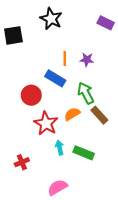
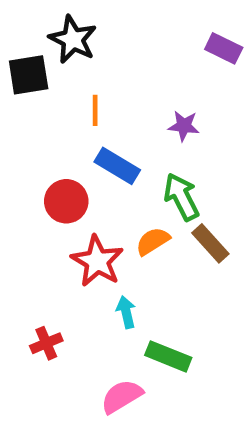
black star: (51, 19) -> (73, 39), moved
orange line: (65, 59) -> (95, 110), moved
green rectangle: (84, 153) -> (168, 356), moved

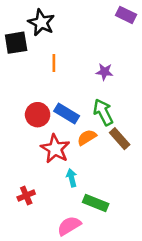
purple rectangle: (224, 48) -> (126, 15), moved
blue rectangle: (117, 166) -> (67, 113), moved

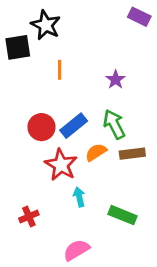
purple star: (104, 72) -> (116, 80), turned 30
blue rectangle: (67, 113) -> (74, 126), turned -70
brown rectangle: (120, 139) -> (132, 154), turned -55
green rectangle: (96, 203) -> (123, 215), moved

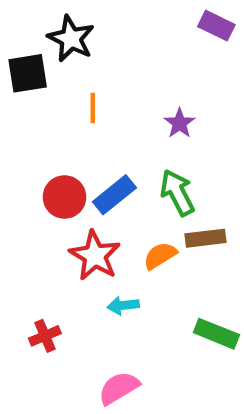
orange semicircle: (96, 152) -> (160, 256), moved
cyan arrow: (79, 197) -> (123, 305), turned -84
green rectangle: (123, 215) -> (216, 334), moved

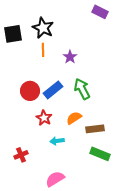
black star: (71, 39) -> (43, 28), moved
purple star: (180, 123) -> (70, 57), moved
brown rectangle: (206, 238) -> (95, 129), moved
red star: (95, 256) -> (44, 118), size x0.7

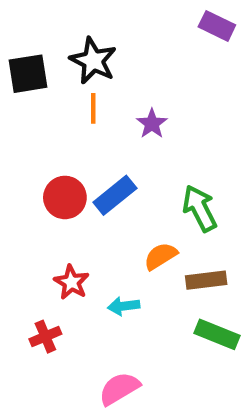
green arrow: (82, 89) -> (200, 208), moved
red star: (44, 118) -> (71, 282), moved

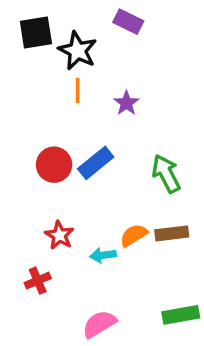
purple rectangle: (217, 26) -> (128, 22), moved
black square: (28, 74) -> (36, 33), moved
orange semicircle: (161, 256) -> (134, 235), moved
green rectangle: (217, 334) -> (181, 315), moved, turned -32

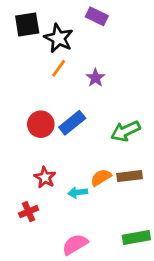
orange line: (78, 90) -> (59, 68), turned 36
green arrow: (166, 174) -> (125, 131), turned -88

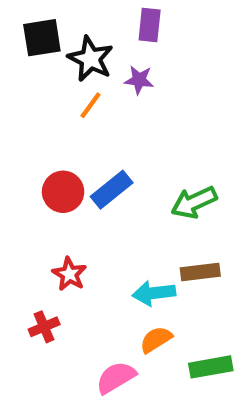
purple rectangle: (97, 16) -> (150, 25), turned 70
purple star: (95, 78) -> (139, 80), moved, turned -30
orange semicircle: (101, 177) -> (156, 340), moved
cyan arrow: (78, 192) -> (154, 293), moved, size x1.4

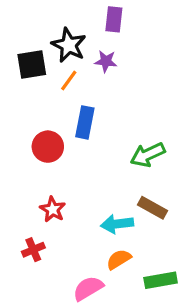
black square: (42, 38) -> (32, 64), moved
blue rectangle: (112, 190) -> (85, 122), moved, turned -40
brown rectangle: (200, 272) -> (153, 208), turned 36

